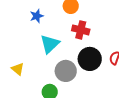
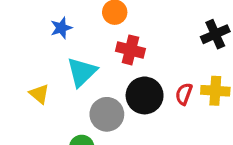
yellow triangle: (18, 69) -> (39, 94), moved

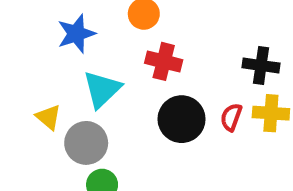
blue star: (61, 28) -> (76, 34), size x1.4
black cross: (215, 34) -> (261, 65), moved, turned 32
gray circle: (107, 114) -> (86, 143), moved

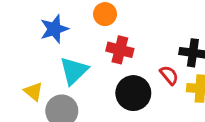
red semicircle: (231, 117) -> (169, 75), moved, turned 120

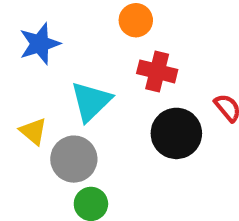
blue star: (54, 29) -> (40, 44), moved

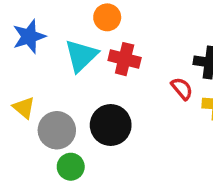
cyan triangle: (91, 101) -> (81, 56), moved
black circle: (176, 133) -> (111, 125), moved

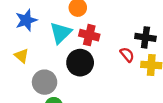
yellow triangle: (24, 108) -> (22, 56), moved
black circle: (111, 125) -> (80, 63), moved

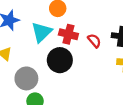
red semicircle: (127, 55) -> (94, 41), moved

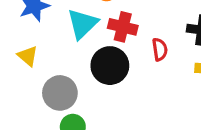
red semicircle: (94, 41) -> (160, 49), moved, turned 32

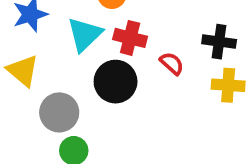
red semicircle: (160, 49) -> (172, 63), turned -40
yellow triangle: (28, 56) -> (23, 71), size x1.4

